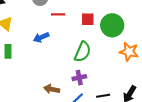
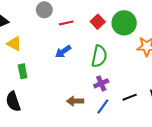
red square: (88, 19) -> (98, 22), turned -32
blue arrow: (41, 37) -> (63, 52), moved

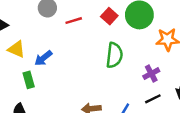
blue arrow: (63, 52) -> (43, 58), moved
purple cross: (101, 83) -> (151, 74), moved

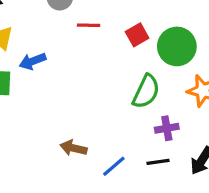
green semicircle: (114, 55) -> (146, 91), moved

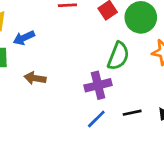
purple cross: (167, 128) -> (98, 85), moved, size x1.4
brown arrow: (73, 148) -> (35, 78), moved

